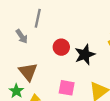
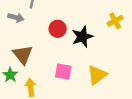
gray arrow: (22, 36) -> (16, 18), turned -40

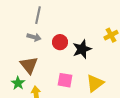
gray arrow: (16, 18) -> (34, 37), moved

